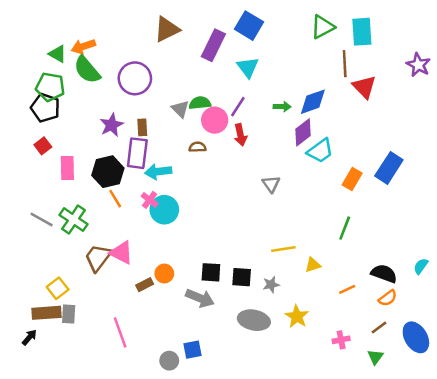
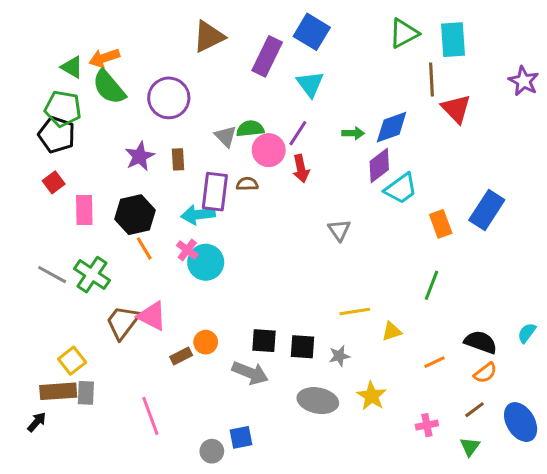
purple rectangle: (137, 153) -> (215, 192), moved
orange rectangle: (352, 179) -> (441, 224), turned -50

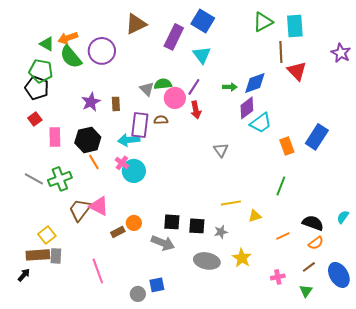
purple circle: (169, 98) -> (102, 51), moved
green cross: (92, 275) -> (60, 179), turned 35

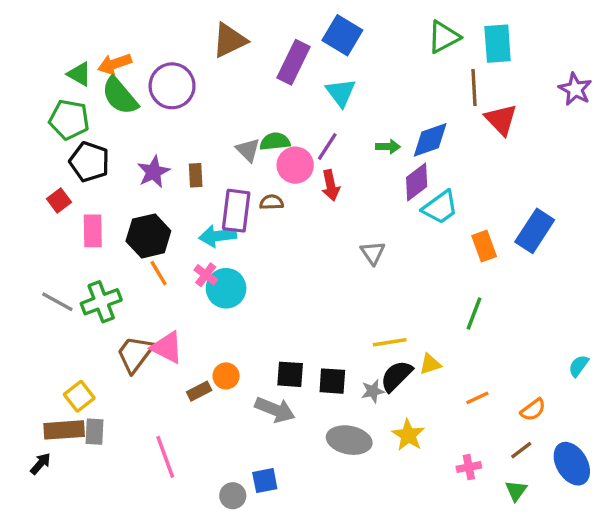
black pentagon: (37, 88) -> (89, 162), moved
black semicircle: (313, 223) -> (396, 376), moved, turned -65

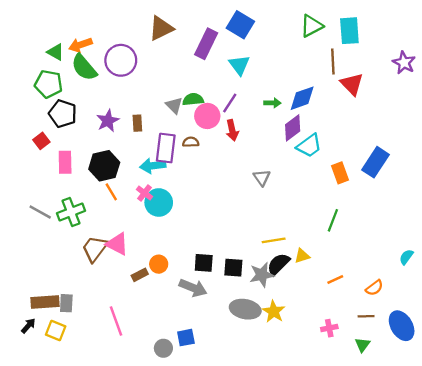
gray star: (373, 391) -> (262, 275), size x1.5
yellow square: (79, 396) -> (56, 330), moved, turned -30
yellow star: (408, 435) -> (274, 312), moved
brown line: (521, 450) -> (366, 316), turned 35

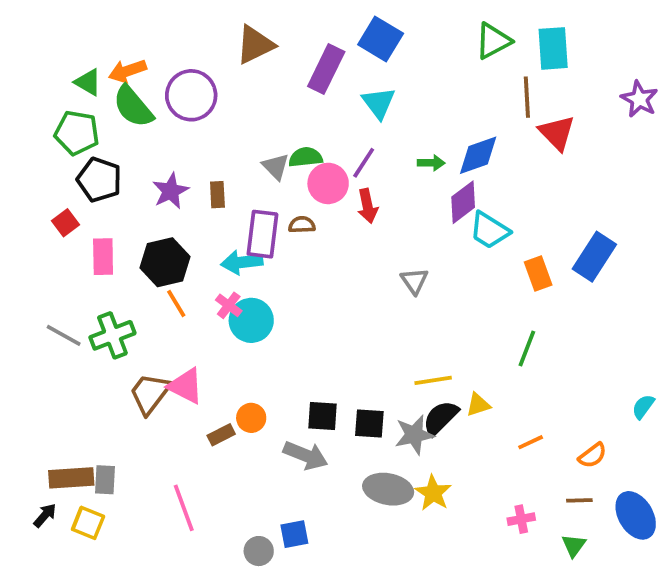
cyan trapezoid: (309, 146) -> (489, 230), turned 68

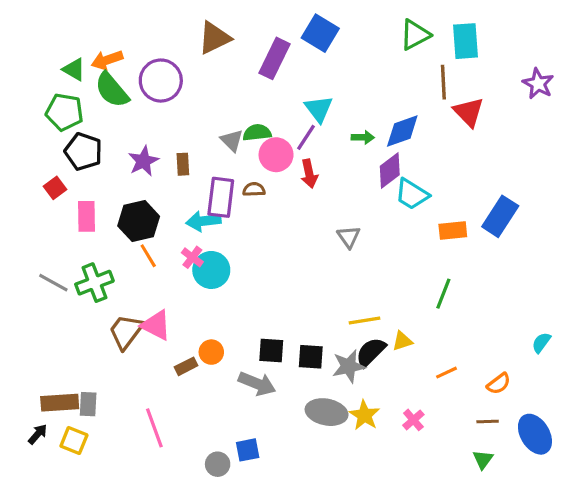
cyan triangle: (379, 103) -> (319, 109), moved
orange rectangle: (538, 273) -> (453, 231), turned -76
pink cross: (521, 519) -> (413, 420), moved, turned -30

